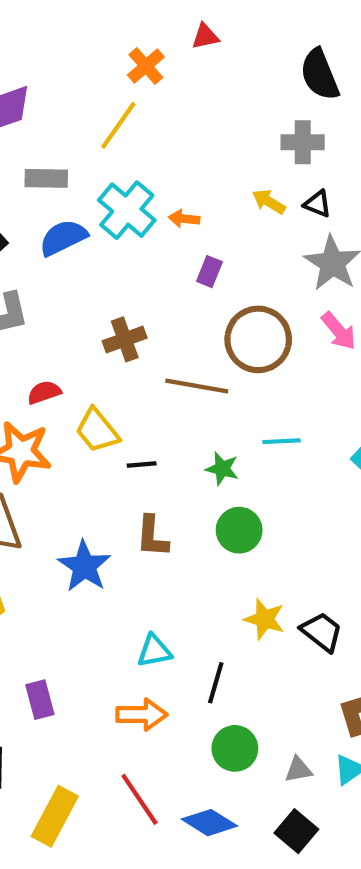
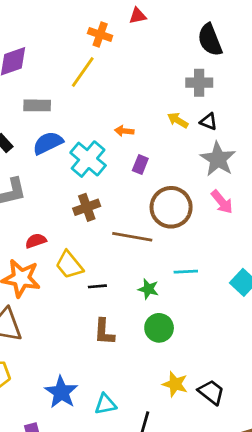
orange cross: (146, 66) -> (100, 34), turned -30
cyan cross: (127, 210) -> (88, 159), moved
blue star: (84, 566) -> (61, 392), moved

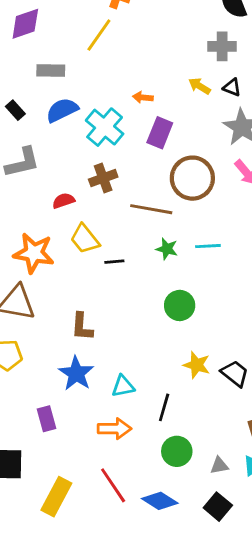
purple rectangle: (140, 164) -> (160, 133), size x1.5
red semicircle: (36, 241) -> (64, 201), moved
green star: (148, 289) -> (167, 249), moved
brown L-shape: (104, 332) -> (82, 327), moved

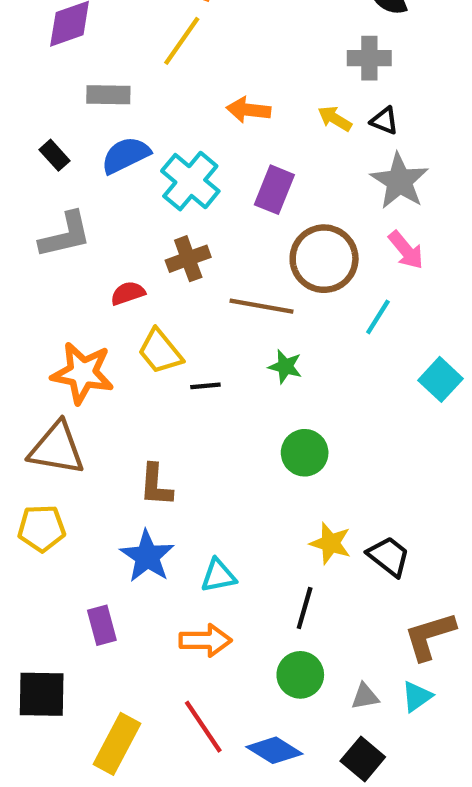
orange arrow: (143, 97) -> (249, 110), moved, size x1.4
cyan line: (208, 246) -> (378, 317), moved, turned -55
black line: (164, 407) -> (305, 608), moved

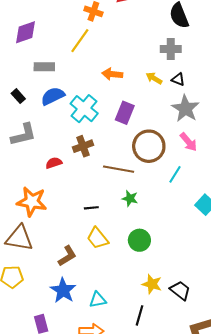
yellow trapezoid: (160, 351) -> (98, 238), moved
brown L-shape: (156, 485) -> (67, 256), turned -125

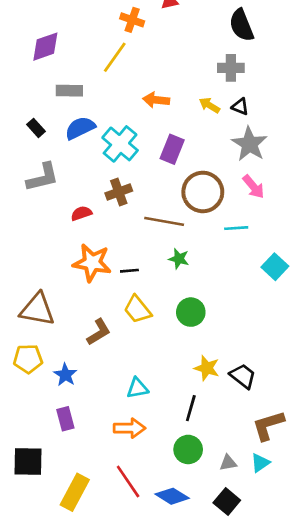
cyan line: (175, 174) -> (236, 228), turned 54
orange star: (32, 202) -> (92, 263), moved
blue star: (63, 290) -> (65, 375), moved, size x0.7

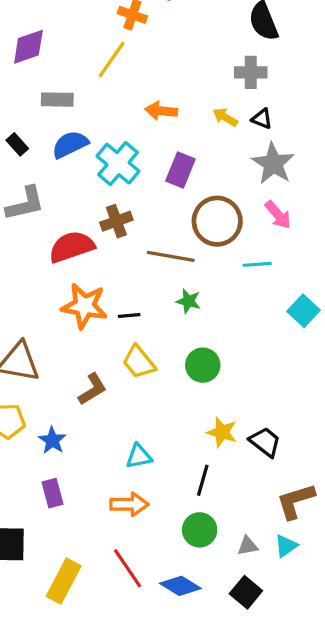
red semicircle: (81, 213) -> (72, 247), size x1.8

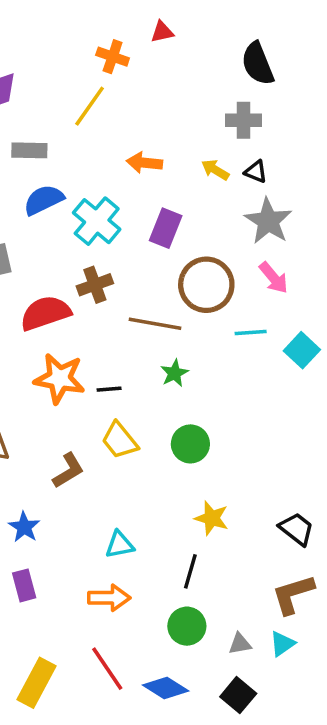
green star: (188, 301) -> (174, 373), turned 30
cyan square: (304, 311) -> (302, 350), moved
black trapezoid: (265, 442) -> (297, 529), moved

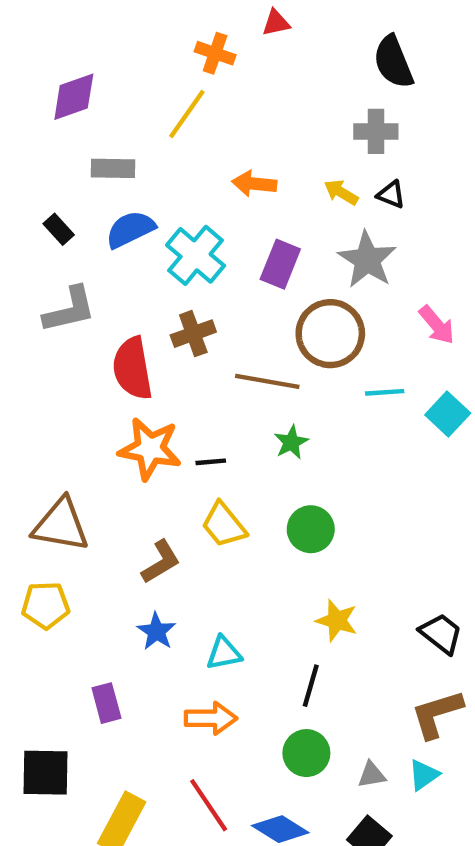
gray star: (268, 221) -> (367, 260), moved
pink arrow: (274, 278) -> (437, 325), moved
red semicircle: (45, 313) -> (133, 368), turned -81
blue star: (24, 527) -> (156, 631), moved

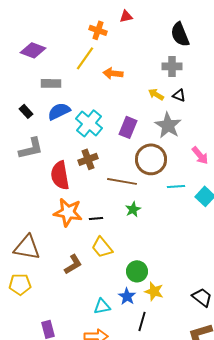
purple diamond: (74, 97) -> (33, 50), turned 40
orange arrow: (254, 184) -> (113, 73), moved
green circle: (311, 529) -> (137, 271), moved
blue star: (156, 631) -> (127, 296), moved

